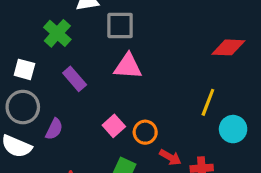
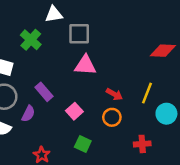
purple rectangle: (75, 79) -> (44, 92), moved
orange circle: (145, 132) -> (112, 117), moved
red arrow: (170, 157) -> (114, 94), moved

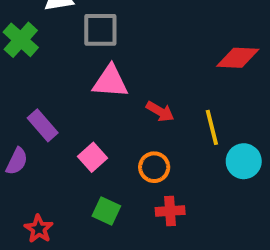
yellow line: (147, 93) -> (212, 127), turned -35
red arrow: (114, 94) -> (160, 111), moved
red cross: (142, 144) -> (170, 211), moved

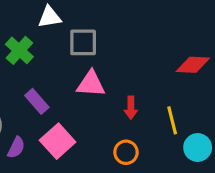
red arrow: (160, 111) -> (131, 108), turned 60
purple rectangle: (43, 125) -> (37, 101), moved
pink square: (92, 157) -> (58, 141), moved, size x1.5

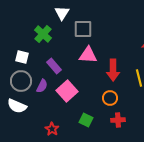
white triangle: (50, 17) -> (62, 13), turned -49
red arrow: (131, 108) -> (113, 70), size x1.5
purple semicircle: (16, 147) -> (42, 86), moved

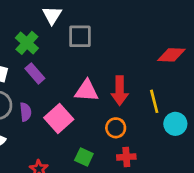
pink triangle: (88, 55) -> (87, 91), moved
purple rectangle: (54, 66) -> (35, 73), moved
purple semicircle: (42, 86) -> (26, 112), turned -32

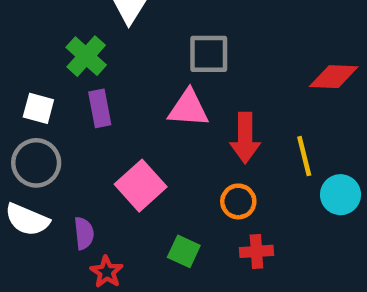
gray square: (80, 36) -> (209, 54), moved
purple rectangle: (35, 73) -> (100, 108), turned 30
pink triangle: (87, 91) -> (188, 108), moved
purple semicircle: (26, 112) -> (84, 233), moved

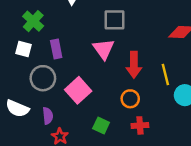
green cross: (86, 56) -> (33, 21), moved
pink triangle: (188, 108) -> (104, 49), turned 50
gray circle: (36, 163) -> (43, 78), moved

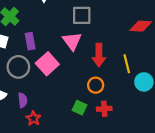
pink square: (78, 90) -> (47, 64), moved
green square: (101, 125) -> (80, 108), moved

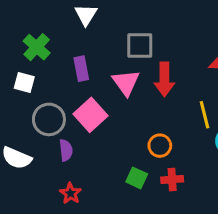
purple rectangle: (30, 41) -> (81, 69), moved
red arrow: (99, 55) -> (164, 79), moved
purple semicircle: (23, 100) -> (66, 150), moved

